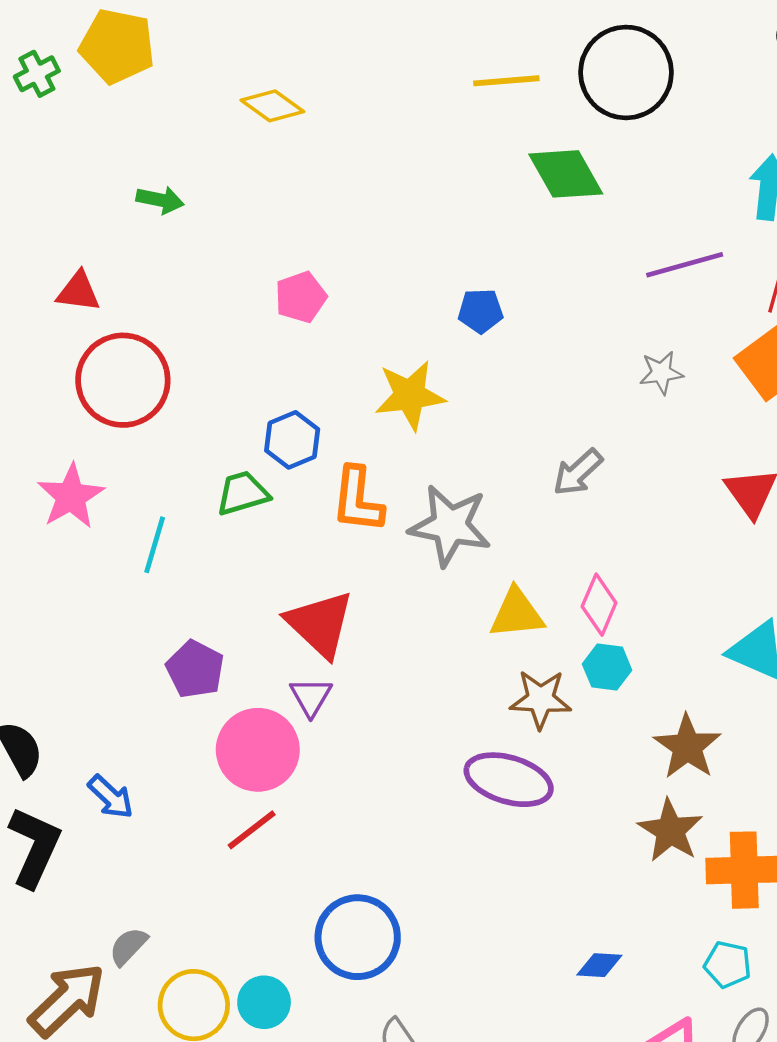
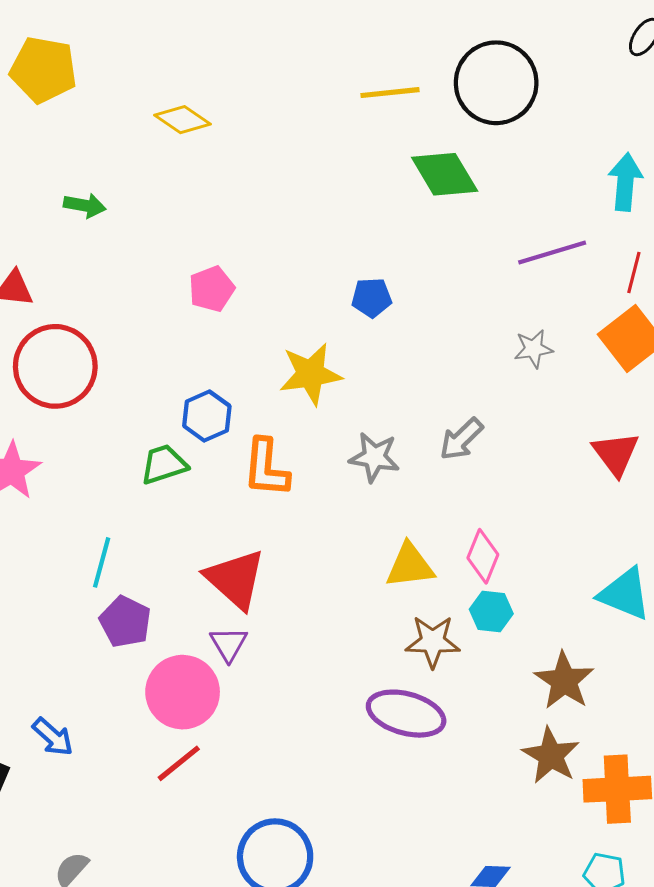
gray star: (450, 526) -> (374, 457), moved, size x0.7
cyan line: (155, 545) -> (102, 562), moved

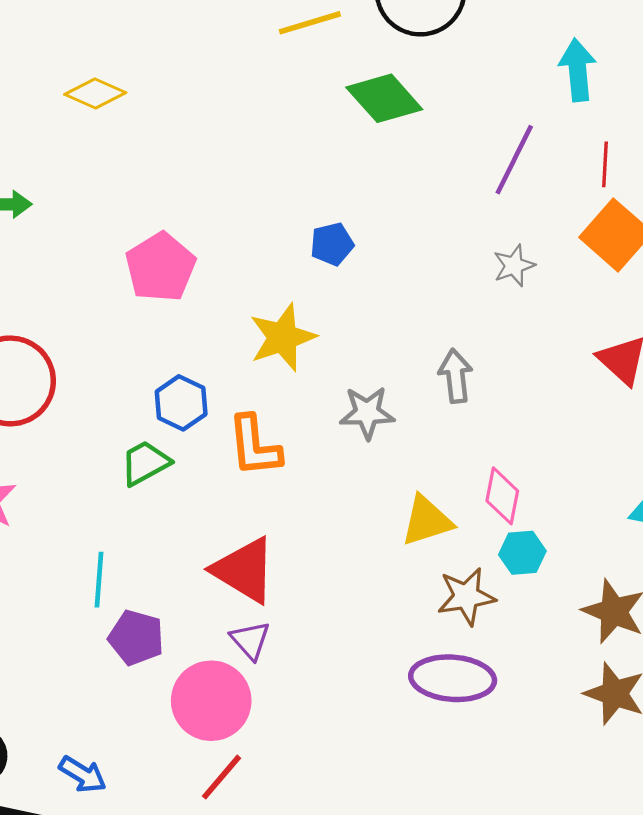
purple line: (552, 253) -> (514, 160), turned -36
pink pentagon: (212, 289) -> (160, 267), size x1.4
gray arrow: (461, 439) -> (456, 376), turned 138

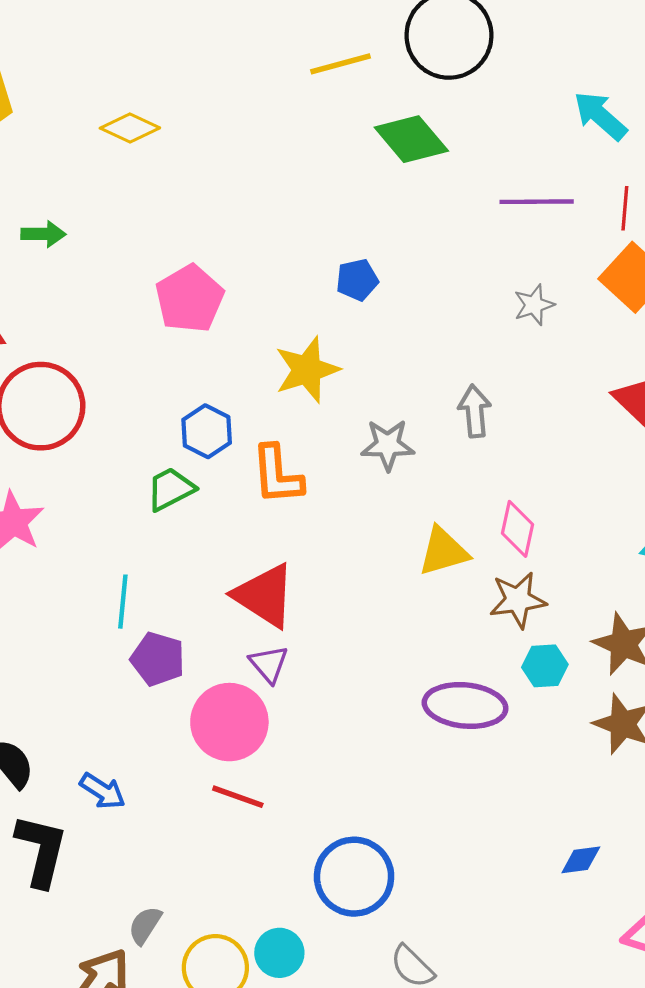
cyan arrow: (578, 70) -> (600, 116), turned -44
purple line: (514, 160) -> (537, 202), turned 62
cyan hexagon: (522, 553) -> (545, 666), moved
brown star: (466, 596) -> (518, 600), moved
red line: (221, 777) -> (238, 797), turned 68

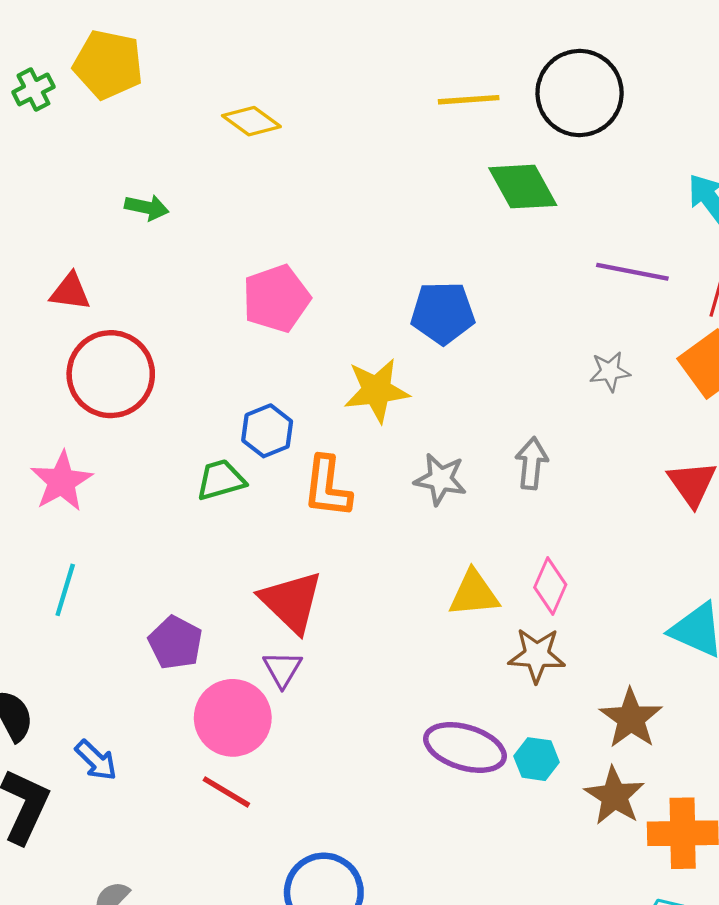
blue pentagon: (357, 280) -> (443, 313), size x1.5
cyan line: (123, 602) -> (65, 590), moved
cyan hexagon: (545, 666) -> (536, 759), moved

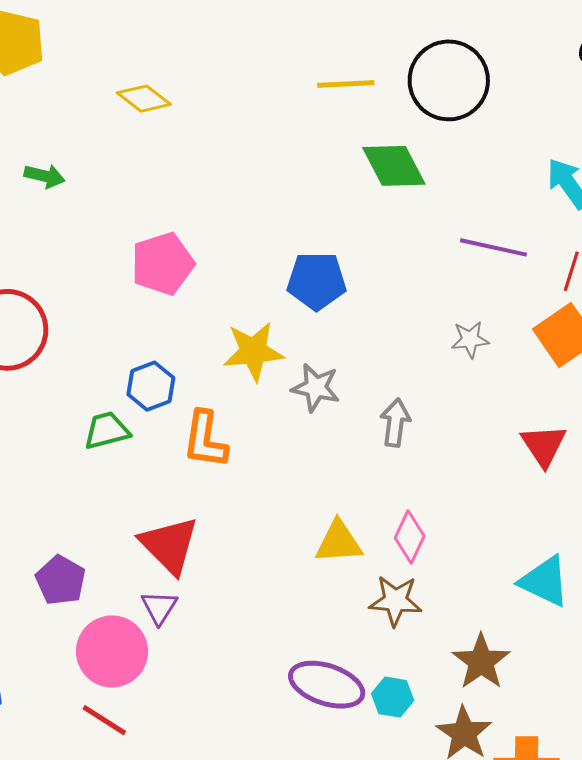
gray star: (440, 479) -> (316, 388), moved

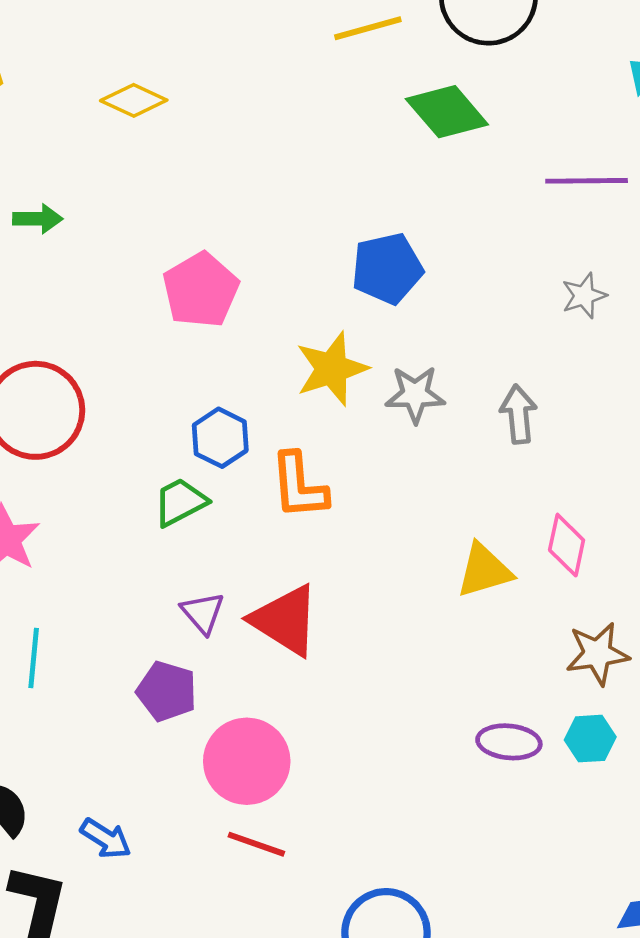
brown star: (395, 601) -> (597, 654), moved
purple triangle: (159, 607) -> (203, 613), moved
purple ellipse: (327, 685) -> (509, 742), size x0.7

